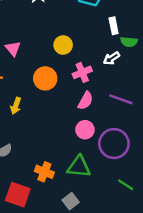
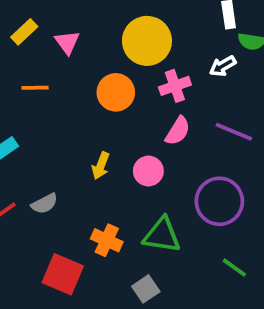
yellow circle: (63, 45) -> (147, 41), size x1.6
yellow arrow: (16, 106) -> (101, 166), moved
pink circle: (85, 130) -> (148, 171), moved

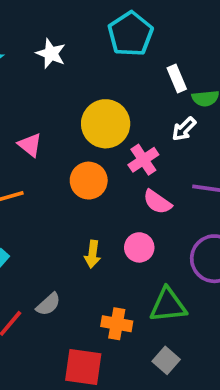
pink semicircle: (178, 131) -> (157, 202), turned 108

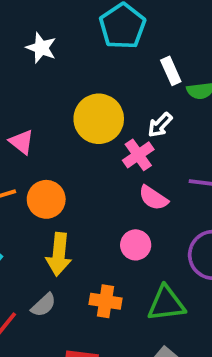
white arrow: (184, 129) -> (160, 125), moved
orange circle: (89, 181) -> (46, 199), moved
yellow arrow: (92, 254) -> (59, 254), moved, size x1.5
orange cross: (117, 324) -> (106, 301), moved

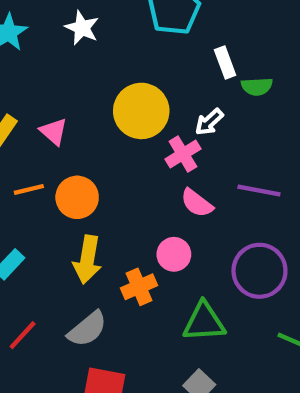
orange cross: (106, 301) -> (139, 287), moved, turned -36
gray semicircle: (44, 305) -> (87, 329), moved, size x1.4

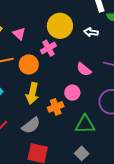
white arrow: (209, 122) -> (91, 32), turned 48
pink cross: (183, 154) -> (48, 48), moved

